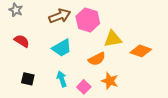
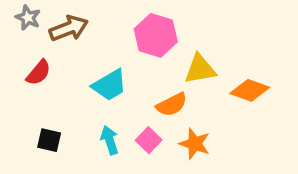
brown arrow: (60, 16) -> (69, 28), moved
red semicircle: (22, 41) -> (39, 73), turned 98
pink square: (84, 87) -> (149, 140), moved

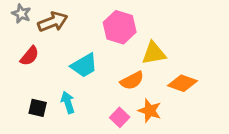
orange diamond: (250, 90) -> (182, 83), moved
cyan arrow: (110, 140) -> (68, 102), moved
pink square: (149, 140) -> (120, 117), moved

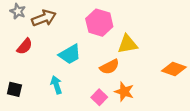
orange diamond: (182, 83) -> (174, 69), moved
black square: (38, 108) -> (14, 89), moved

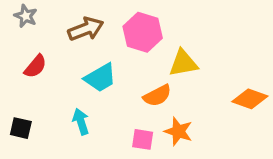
brown arrow: (44, 18) -> (86, 29), moved
pink square: (99, 97) -> (143, 139), turned -35

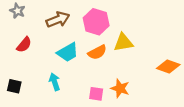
orange semicircle: (157, 96) -> (97, 52), moved

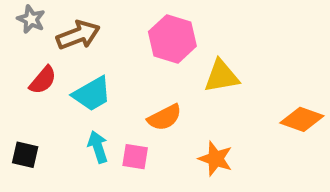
brown arrow: (58, 20) -> (78, 35), moved
cyan trapezoid: (68, 52) -> (92, 94), moved
orange semicircle: (97, 52) -> (165, 117), moved
pink square: (96, 94) -> (135, 157), moved

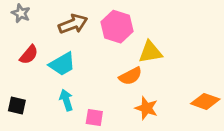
brown arrow: (78, 35) -> (73, 24), moved
orange semicircle: (165, 117) -> (130, 76), moved
orange diamond: (302, 119) -> (205, 101), moved
pink square: (135, 157) -> (94, 117), moved

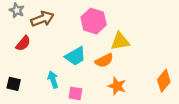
brown arrow: (73, 24) -> (42, 19), moved
cyan trapezoid: (62, 64) -> (75, 56), moved
orange diamond: (205, 101) -> (164, 81), turned -70

